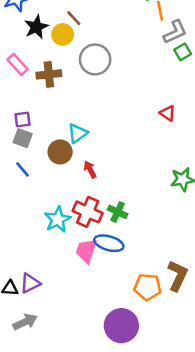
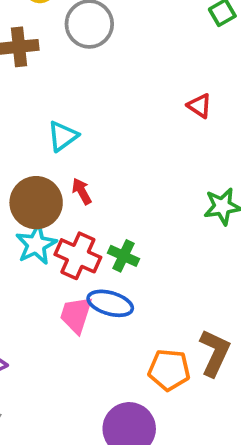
brown circle: (60, 152) -> (36, 203), moved, size x1.4
cyan star: (58, 219) -> (36, 244), moved

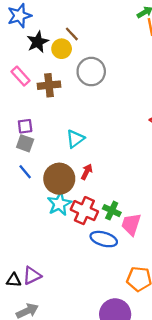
red arrow: (82, 191) -> (87, 172), turned 56
pink trapezoid: (76, 315) -> (131, 224), moved

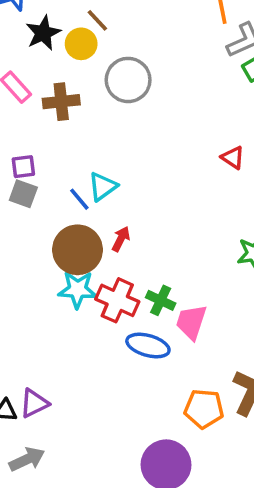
blue line: (25, 172) -> (79, 199), moved
cyan star: (59, 204) -> (78, 290), turned 30

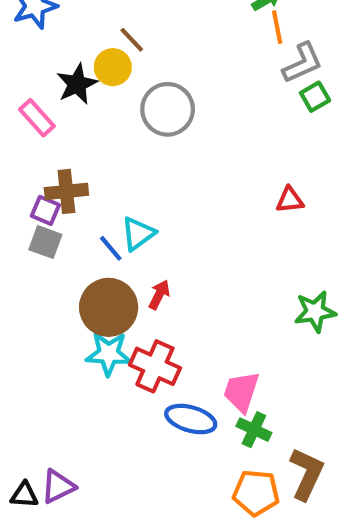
black star: (43, 33) -> (77, 84), moved
brown cross: (61, 102) -> (66, 191), moved
red triangle: (233, 158) -> (290, 200), turned -40
purple square: (23, 167) -> (45, 210), turned 30
green cross: (161, 300) -> (254, 430), moved

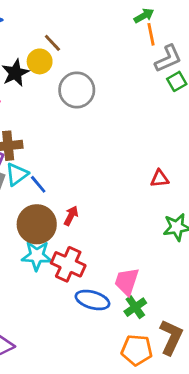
red triangle: (290, 200) -> (160, 179), moved
cyan triangle: (138, 234) -> (17, 174), moved
green cross: (254, 430) -> (135, 307), turned 30

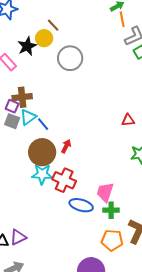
green cross: (135, 307) -> (111, 210), turned 35

